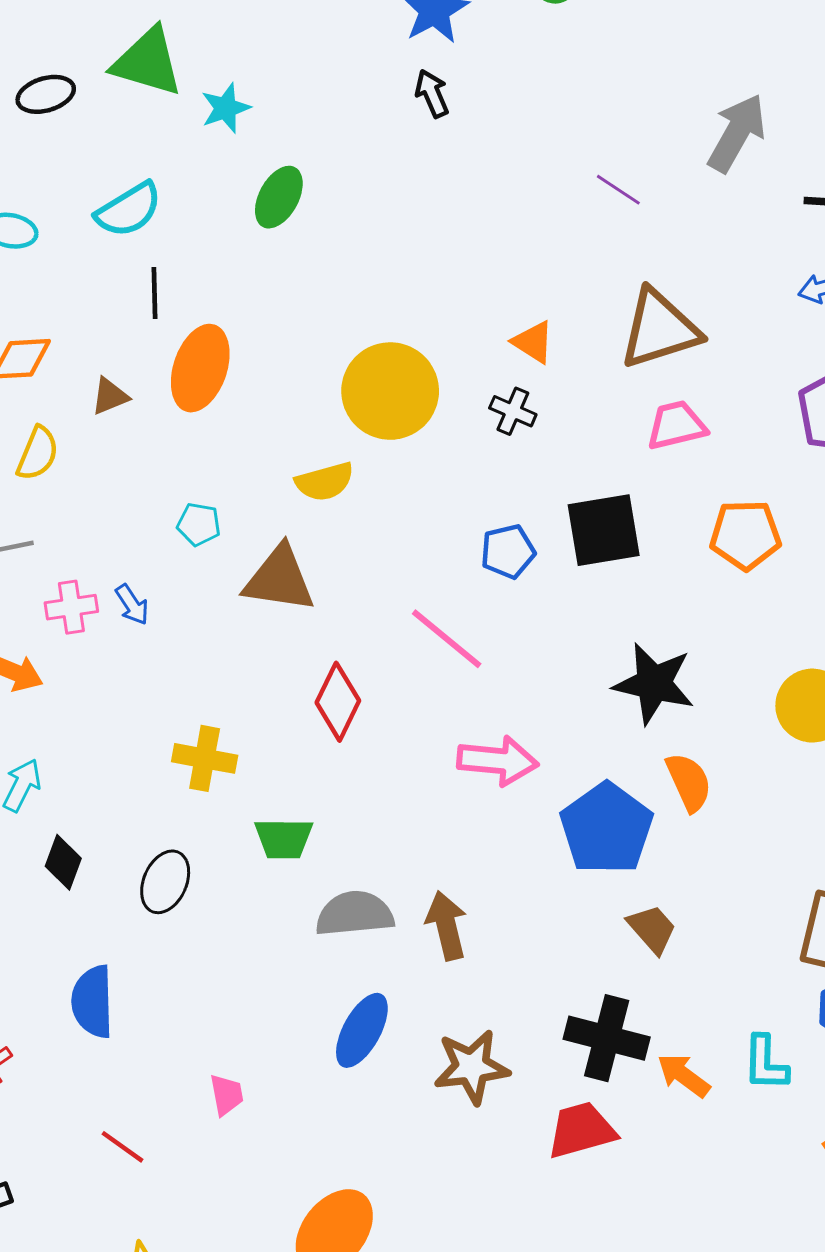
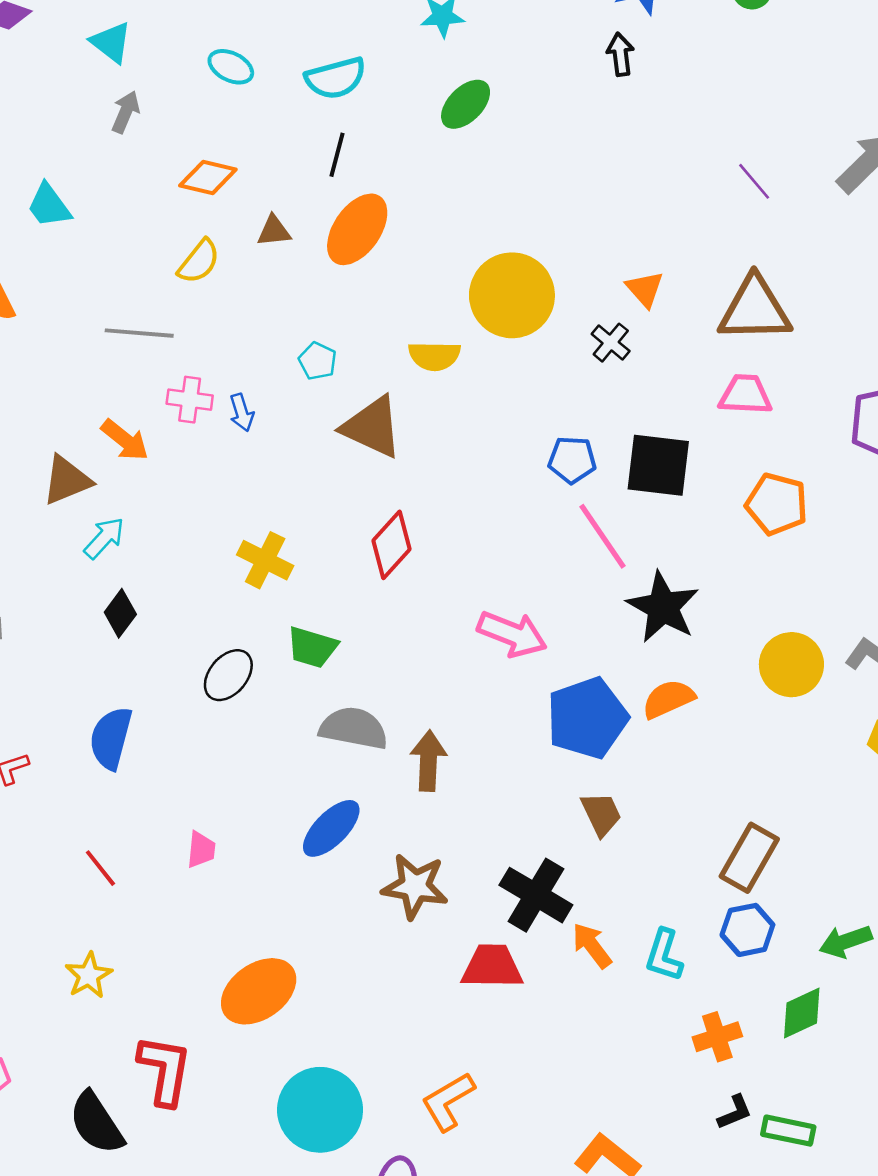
pink line: (447, 639) -> (603, 536), moved
orange semicircle: (689, 782) -> (668, 699), turned -106
black ellipse: (165, 882) -> (228, 675), moved

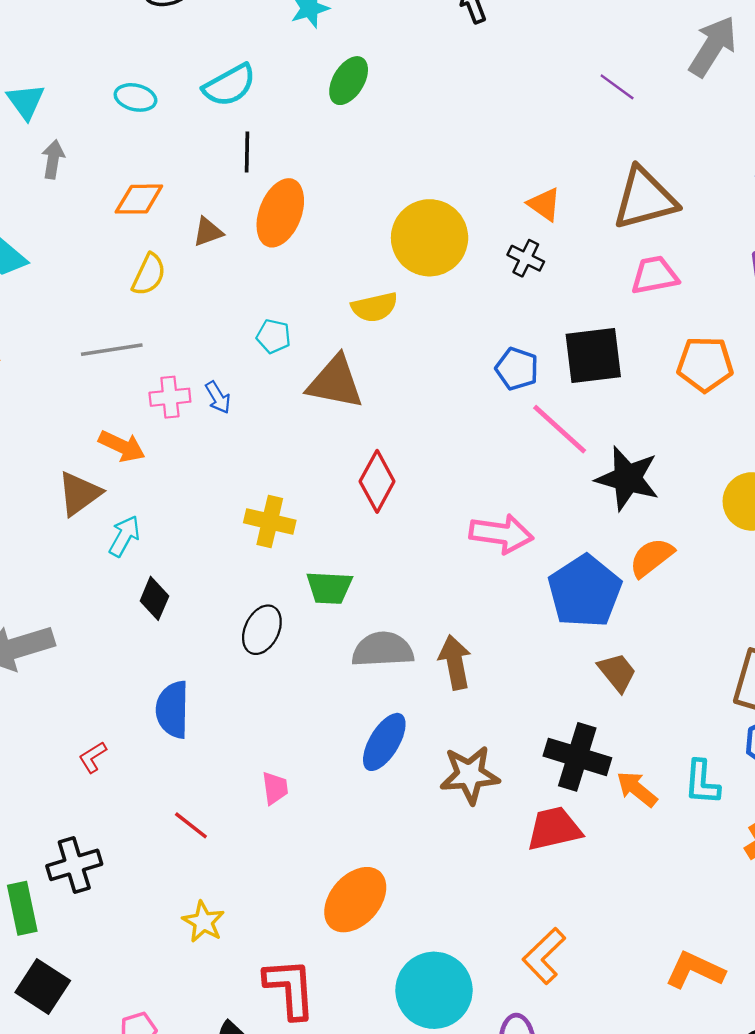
cyan triangle: (111, 42) -> (26, 101), turned 30
blue pentagon: (572, 460) -> (517, 369), turned 30

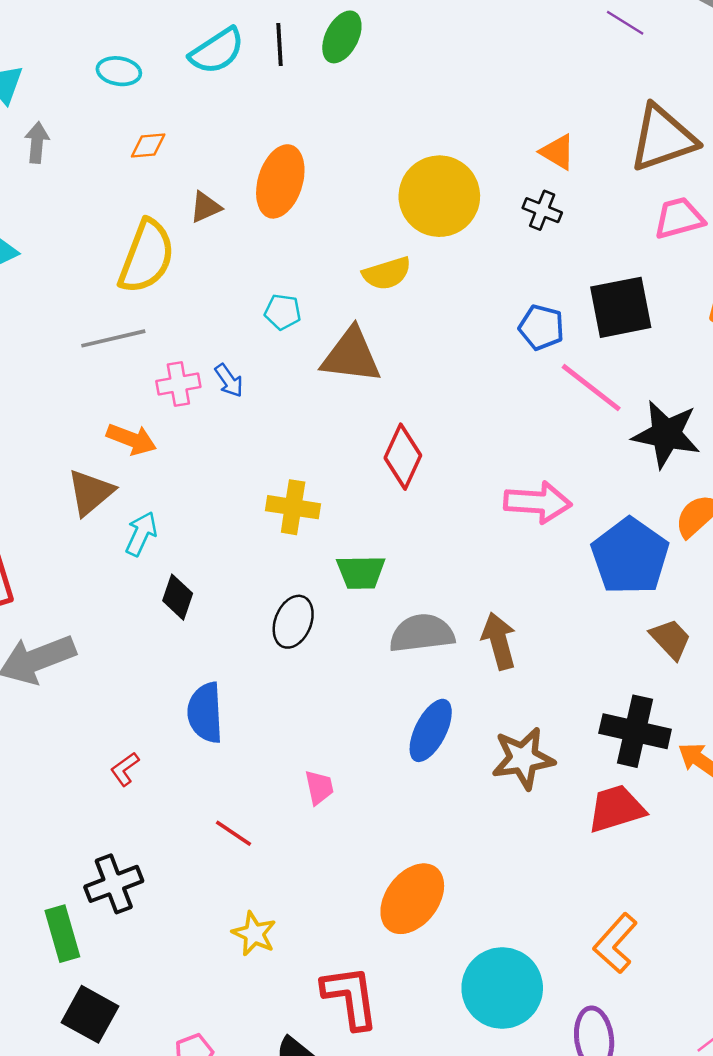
black line: (247, 152) -> (279, 45), moved
orange diamond: (139, 199) -> (148, 145), moved, size x0.7
yellow semicircle: (149, 275) -> (147, 257), size x1.6

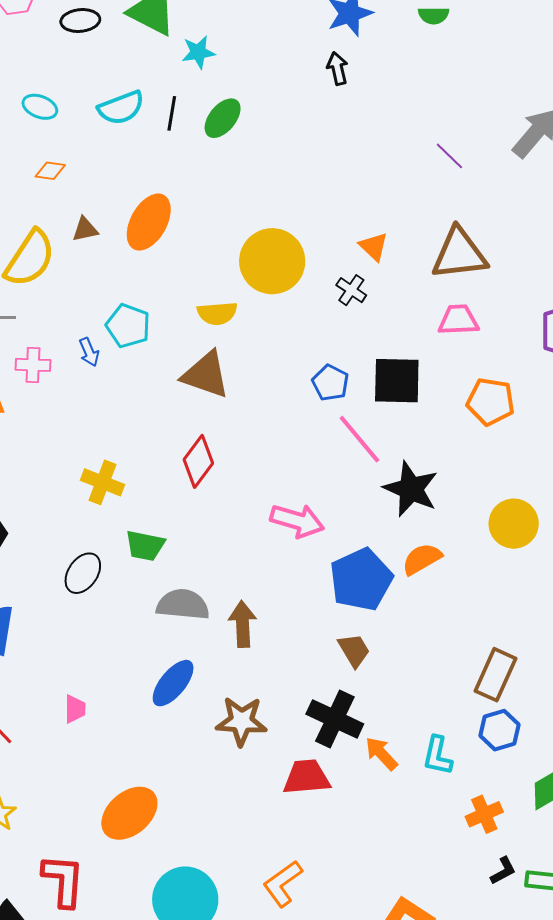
cyan pentagon: (283, 312) -> (128, 326), size x1.5
brown triangle: (351, 356) -> (206, 375), moved
blue arrow: (229, 381) -> (89, 352), moved
brown trapezoid: (670, 639) -> (354, 650), moved

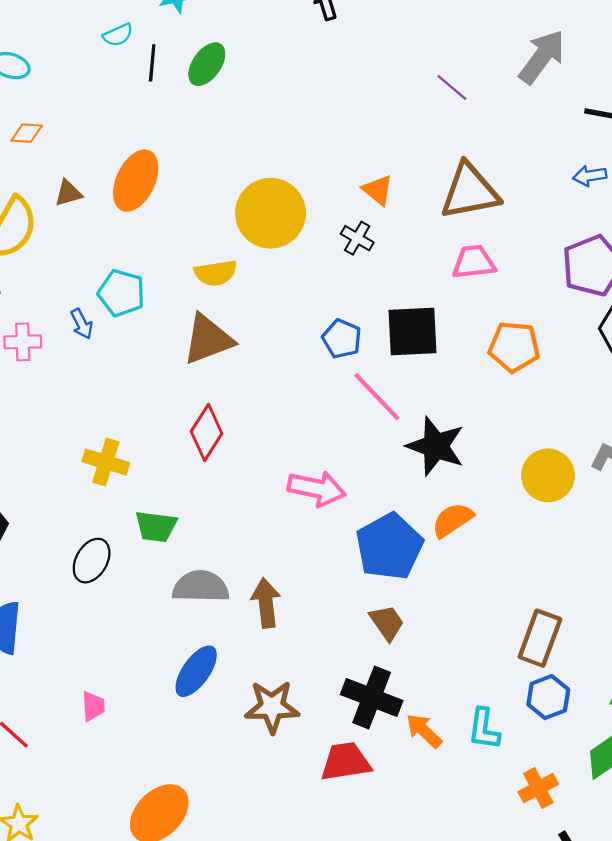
cyan semicircle: (121, 108) -> (118, 35), moved, size x0.6
brown triangle: (206, 375) -> (208, 339), turned -36

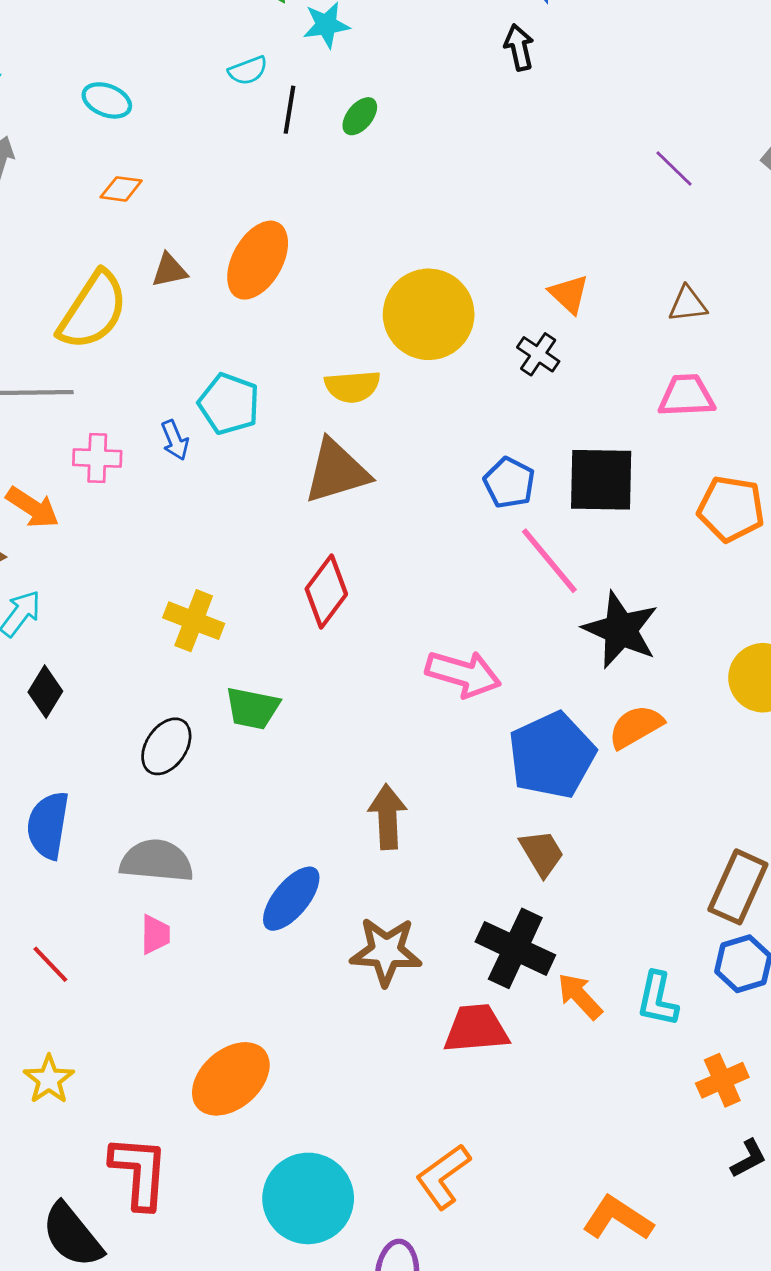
green ellipse: (207, 64) -> (360, 116), size x0.7
brown triangle: (470, 191) -> (688, 304), size x0.5
gray semicircle: (201, 587) -> (157, 861), moved

